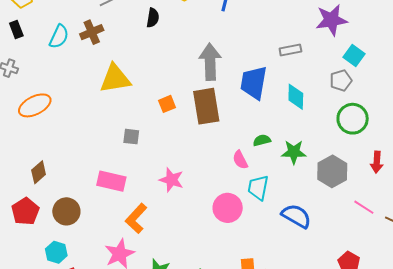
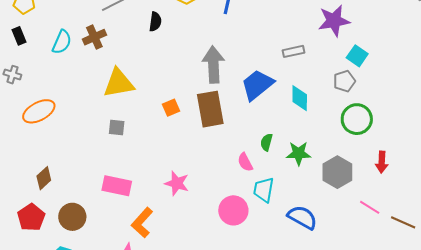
blue trapezoid: (254, 83) -> (257, 85), turned 42
gray square: (131, 137) -> (117, 127), moved
green semicircle: (262, 140) -> (266, 142), turned -60

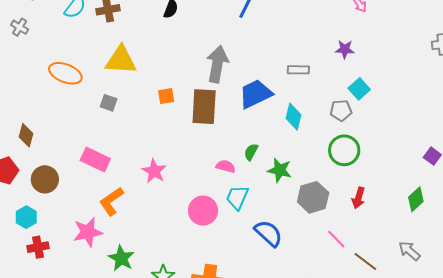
purple star: (334, 21) -> (345, 49), size x0.6
orange ellipse: (39, 111) -> (65, 73), moved, turned 36
pink semicircle: (245, 162) -> (226, 166), turned 120
brown diamond: (44, 178) -> (26, 135), turned -45

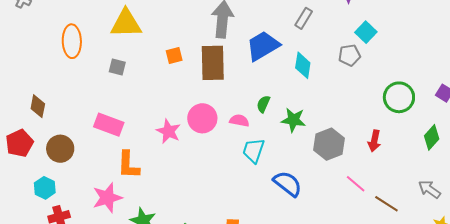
gray rectangle: (298, 70) -> (304, 18), turned -55
orange ellipse: (65, 73) -> (72, 41), turned 72
green circle: (344, 150) -> (399, 97), moved
orange L-shape: (111, 201) -> (128, 165), turned -48
pink circle: (203, 211) -> (202, 118), moved

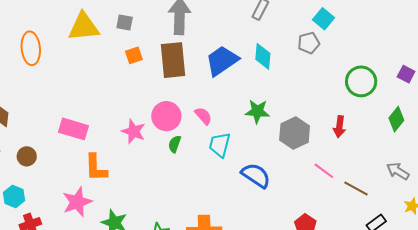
blue trapezoid: (263, 46) -> (222, 61), moved
gray square: (117, 67) -> (125, 23), moved
green semicircle: (263, 104) -> (175, 144), moved
pink semicircle: (239, 121) -> (203, 116), turned 42
brown circle: (60, 149) -> (27, 156), size x0.7

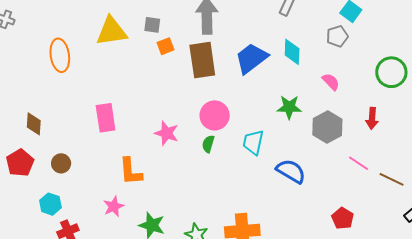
orange square: (134, 55) -> (165, 46), moved
pink circle: (166, 116) -> (215, 115), moved
pink semicircle: (203, 116) -> (331, 82), moved
pink rectangle: (73, 129) -> (106, 118), moved, turned 68
pink star: (77, 202) -> (114, 206), size x0.7

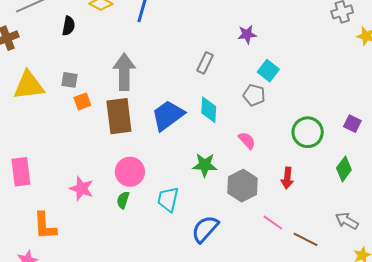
gray pentagon: (337, 36) -> (254, 95), turned 30
blue semicircle: (291, 171) -> (205, 229), turned -80

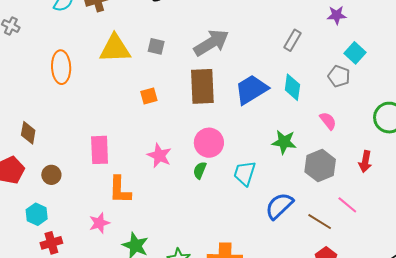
gray arrow: (124, 72) -> (211, 43), turned 54
orange square: (82, 101) -> (149, 96), moved
pink rectangle: (21, 172) -> (100, 150), moved
brown line: (306, 239) -> (320, 222), moved

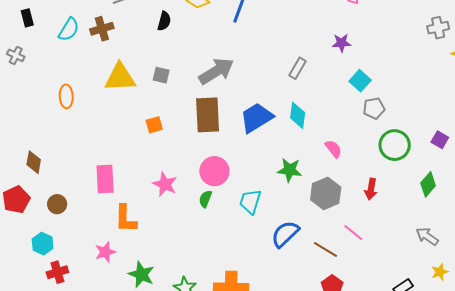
orange ellipse: (61, 67) -> (66, 96), size x0.7
gray pentagon: (339, 76) -> (374, 108), moved, turned -30

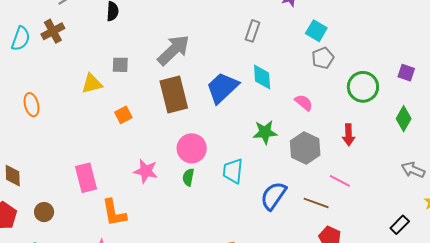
yellow triangle: (120, 77) -> (92, 84), moved, size x0.7
gray pentagon: (374, 108) -> (323, 58), moved

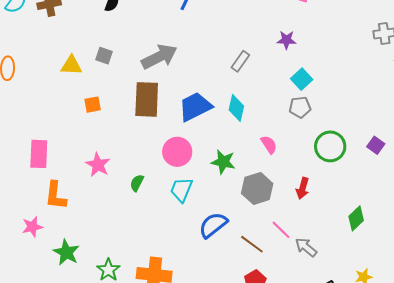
green diamond: (404, 119) -> (356, 218), moved
pink circle: (192, 148) -> (177, 152), moved
gray arrow: (413, 170) -> (306, 247), moved

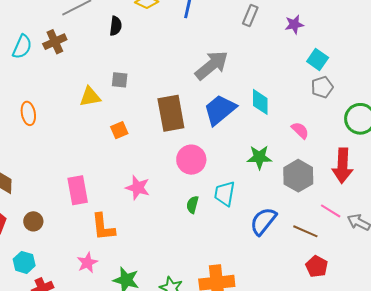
gray arrow: (159, 57) -> (212, 65), moved
gray rectangle: (240, 61) -> (250, 15), moved
pink circle: (177, 152) -> (191, 160), moved
green semicircle: (137, 183) -> (192, 205), moved
red arrow: (303, 188) -> (342, 166), size x1.6

